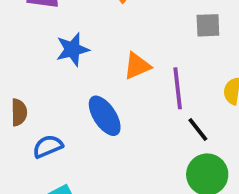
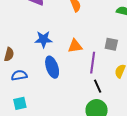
gray square: (208, 25) -> (111, 44), moved
blue star: (72, 49) -> (43, 39), moved

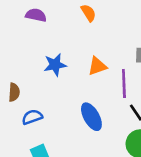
blue ellipse: (52, 67) -> (91, 117), moved

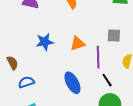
brown semicircle: (14, 92) -> (13, 63), turned -32

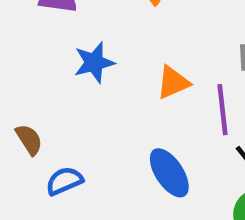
blue star: (45, 42) -> (94, 63), moved

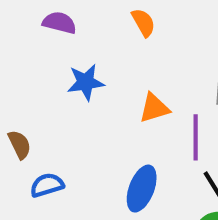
blue ellipse: (169, 173) -> (142, 189), turned 48

